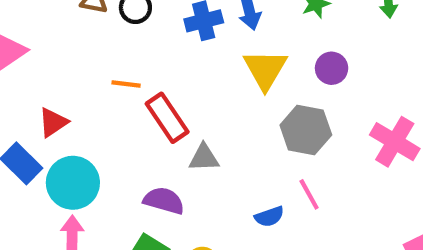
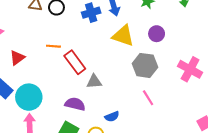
yellow triangle: (265, 69) -> (123, 36), turned -40
red triangle: (53, 122) -> (17, 58), moved
blue semicircle: (269, 217) -> (112, 117), moved

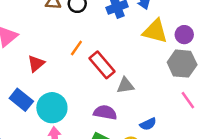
purple circle: (157, 34) -> (184, 35), moved
orange line: (53, 46) -> (76, 48), turned -56

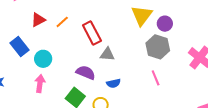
yellow triangle: (155, 31) -> (142, 15), turned 40
orange line: (76, 48) -> (62, 22), moved
cyan circle: (52, 108) -> (43, 59), size x0.7
blue semicircle: (148, 124) -> (113, 83), moved

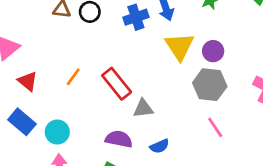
red triangle: (38, 20) -> (28, 81), moved, turned -42

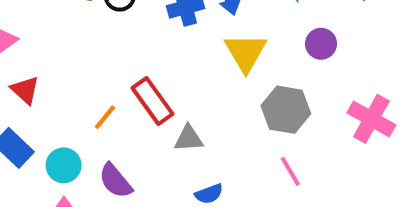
purple circle: (213, 51) -> (321, 44), moved
orange line: (73, 77) -> (105, 117), moved
purple semicircle: (119, 139) -> (115, 181), moved, turned -144

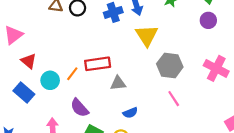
purple circle: (321, 44) -> (208, 20), moved
red rectangle: (152, 101) -> (98, 64), turned -60
cyan circle: (64, 165) -> (50, 80), moved

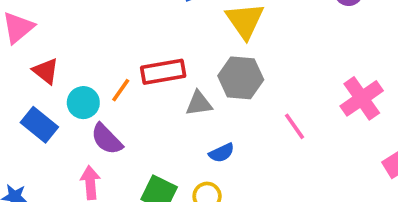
gray hexagon: (170, 65) -> (241, 78), moved
pink cross: (216, 68) -> (362, 98), moved, turned 30
purple semicircle: (80, 108) -> (107, 139), moved

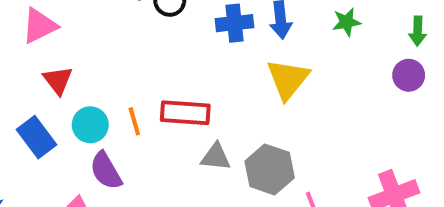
gray hexagon: (241, 78) -> (270, 169), moved
orange line: (121, 90) -> (134, 121), turned -65

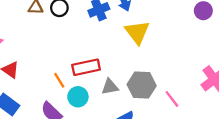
cyan circle: (90, 125) -> (78, 97), moved

